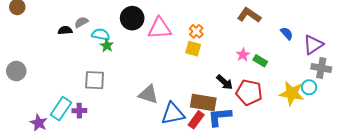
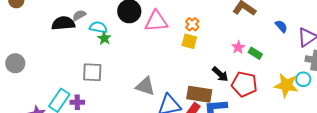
black semicircle: (65, 30) -> (63, 23), size x1.6

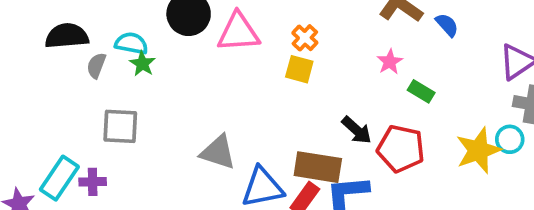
gray semicircle: (79, 15) -> (96, 66), moved, turned -40
blue semicircle: (281, 26) -> (447, 25), moved
pink star: (238, 47) -> (390, 62), moved
yellow star: (286, 85) -> (478, 150), turned -30

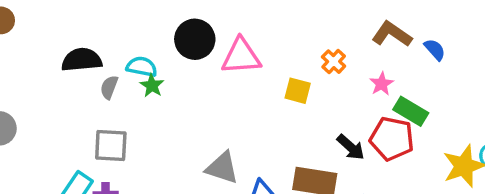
orange cross: (305, 38) -> (334, 62), moved
green rectangle: (421, 91) -> (411, 111), size x1.4
gray square: (120, 126) -> (111, 145), moved
red pentagon: (401, 149) -> (392, 139), moved

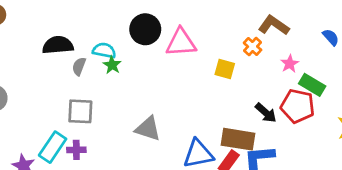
brown L-shape: (392, 34) -> (274, 25), moved
gray triangle: (222, 168) -> (148, 129), moved

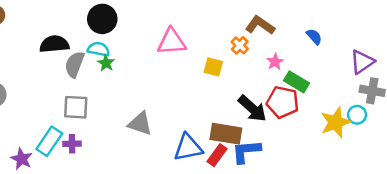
black circle: (145, 29) -> (102, 19), moved
gray semicircle: (79, 66) -> (75, 64), size x1.5
black arrow: (266, 113) -> (252, 108), size x1.4

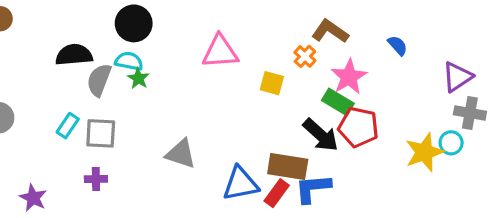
pink star: (275, 62) -> (349, 77), size x1.6
green rectangle: (297, 82) -> (338, 102), moved
cyan rectangle: (49, 141) -> (68, 126), moved, size x0.7

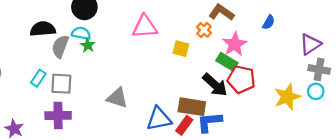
blue semicircle: (398, 45) -> (269, 22), turned 72
cyan circle: (451, 143) -> (316, 91), moved
purple cross: (96, 179) -> (58, 115), size x1.6

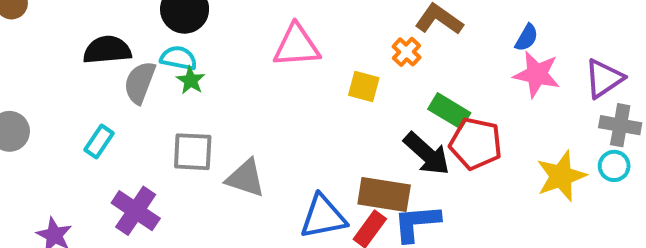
pink star: (235, 44) -> (537, 74), moved, turned -30
gray square: (61, 84) -> (193, 152), moved
purple cross: (58, 115) -> (136, 211), turned 35

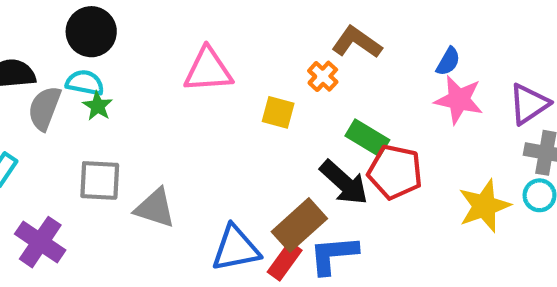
brown rectangle: (384, 194) -> (299, 225), turned -51

